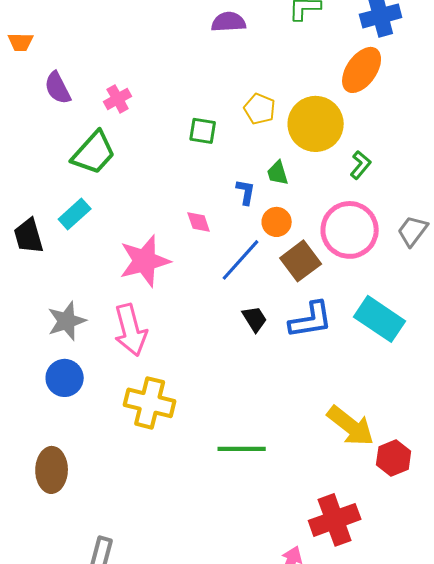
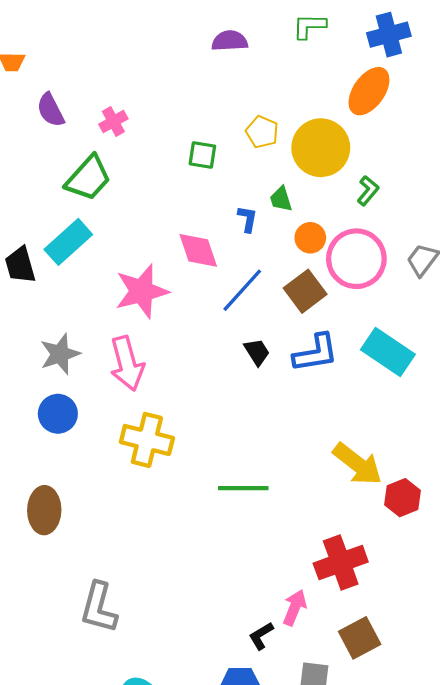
cyan rectangle: (75, 214) -> (68, 242), size x1.4
pink diamond: (199, 222) -> (198, 250), size x1.6
orange circle: (277, 222) -> (310, 238), moved

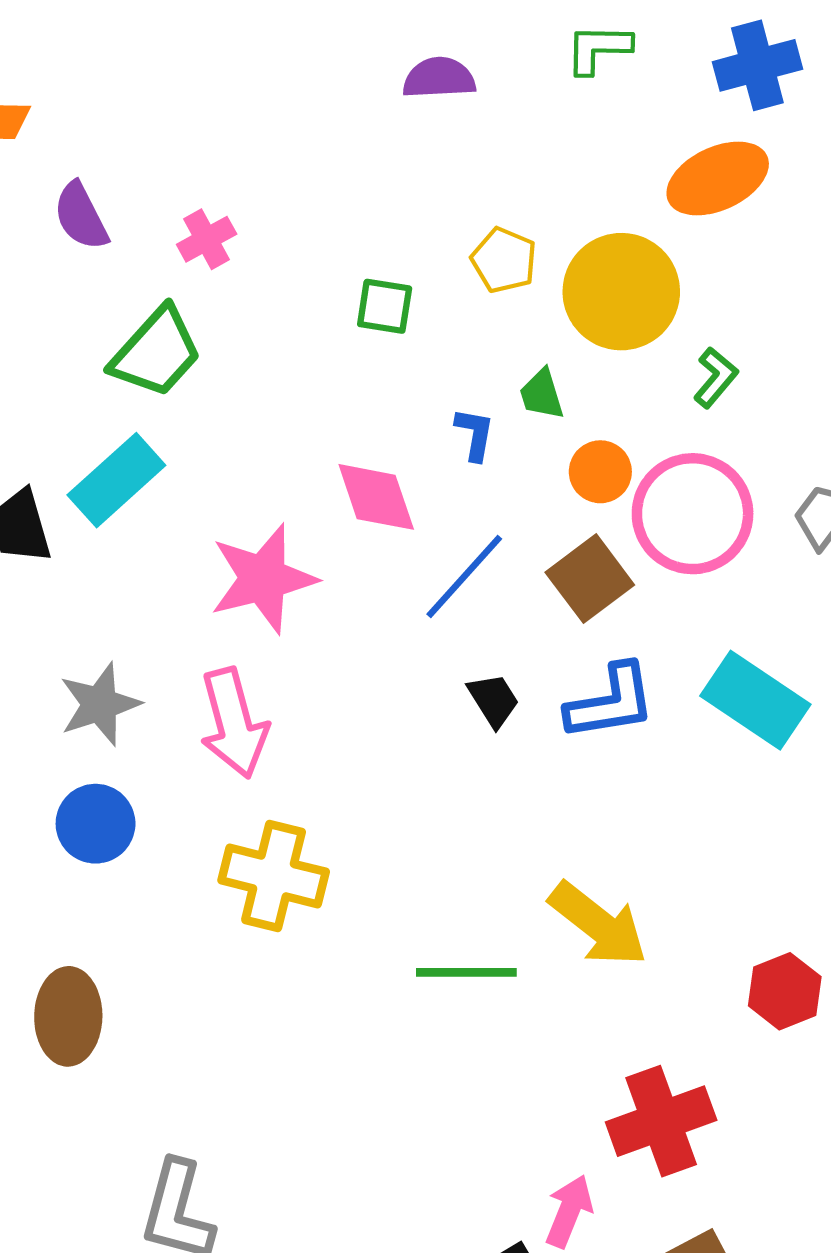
orange ellipse: (369, 91) -> (718, 179), turned 30
yellow arrow: (357, 464) -> (598, 924), moved

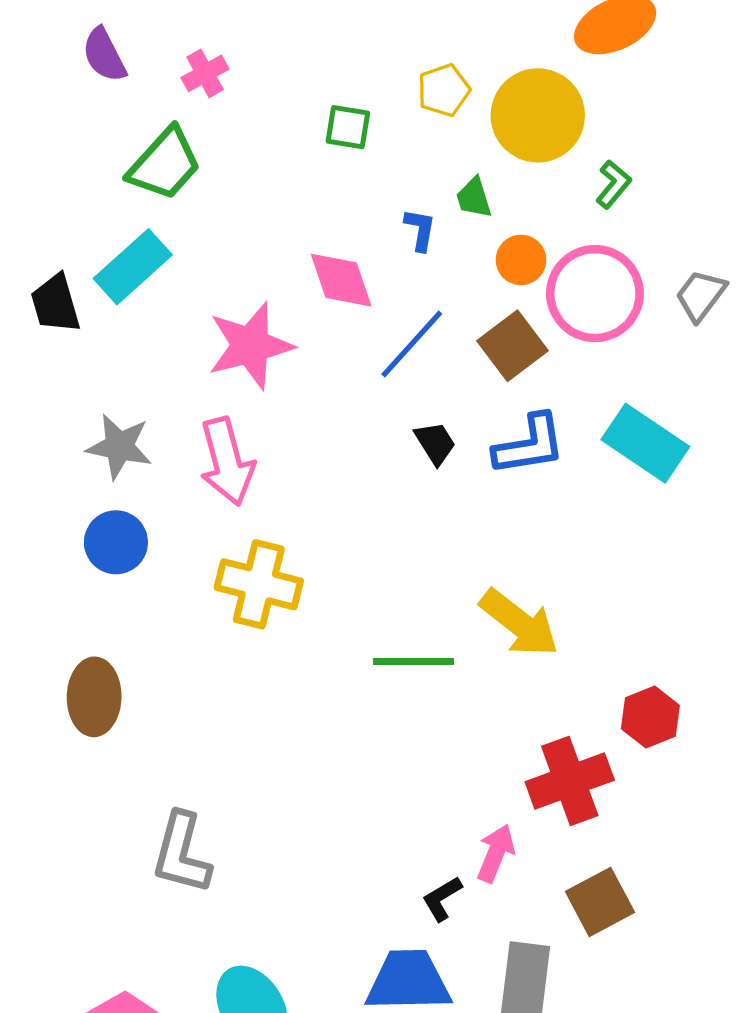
yellow pentagon: (504, 260) -> (444, 90), turned 30
gray star: (100, 704) -> (119, 446), turned 30
red hexagon: (785, 991) -> (650, 717), moved

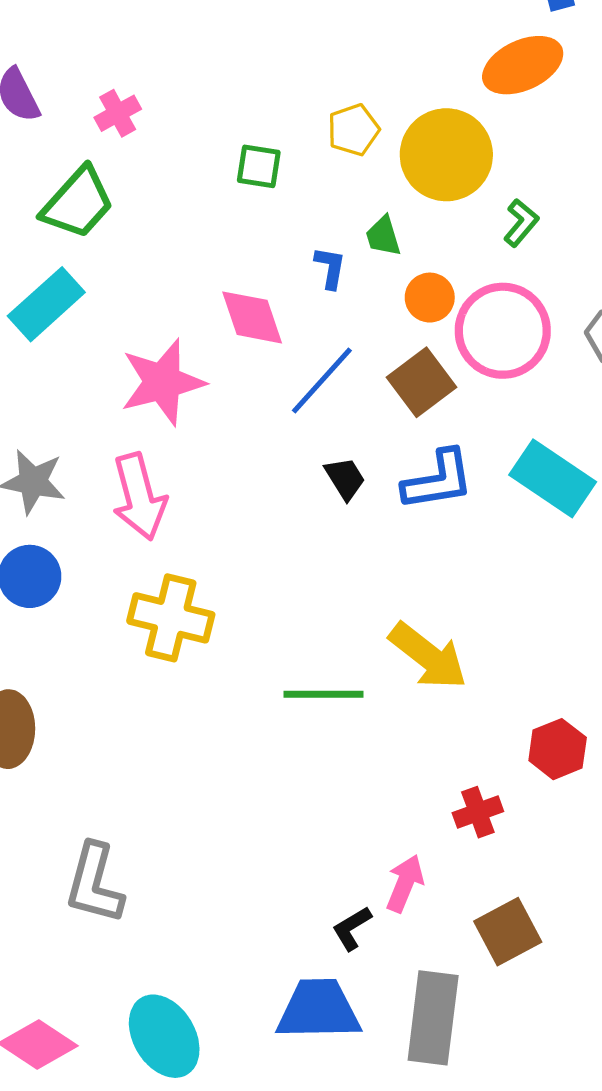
red cross: (570, 781) -> (478, 812), size x0.6

